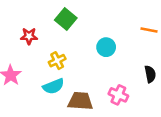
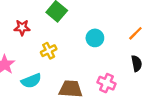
orange line: (149, 30) -> (135, 33), moved, turned -56
cyan semicircle: (53, 86) -> (31, 81), moved

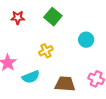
red star: (22, 28) -> (18, 18), moved

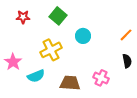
cyan circle: (86, 40) -> (83, 36), moved
yellow cross: (46, 51) -> (51, 50), size x1.5

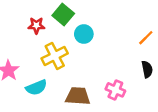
red star: (23, 17) -> (36, 25), moved
cyan circle: (83, 36) -> (84, 34), moved

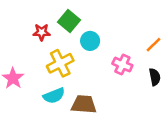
cyan semicircle: (36, 88) -> (54, 96), moved
pink cross: (115, 90) -> (122, 65), moved

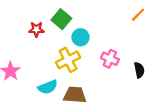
orange line: (153, 45) -> (138, 15), moved
yellow cross: (60, 63) -> (68, 60), moved

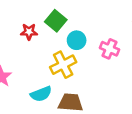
pink cross: (110, 59) -> (109, 49), moved

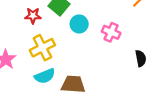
yellow cross: (63, 65) -> (42, 48), moved

